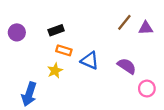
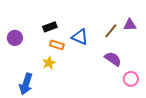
brown line: (124, 22) -> (111, 31), moved
purple circle: (17, 32) -> (15, 38), moved
blue triangle: (90, 60) -> (80, 37), moved

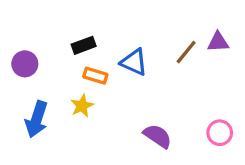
purple semicircle: (113, 59) -> (158, 136), moved
blue arrow: (26, 84) -> (37, 119), moved

